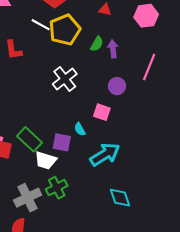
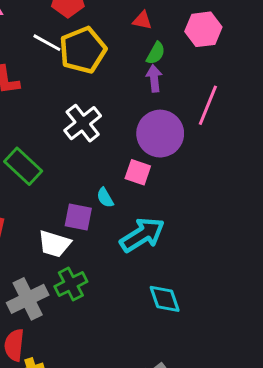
green semicircle: (97, 44) -> (156, 53), moved
purple circle: (117, 86) -> (160, 134), size x1.8
green rectangle: (30, 139) -> (23, 166), moved

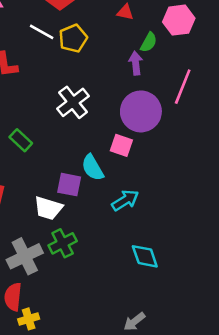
yellow pentagon: (83, 50) -> (73, 38), size x0.7
green semicircle: (156, 53) -> (149, 42), moved
green rectangle: (23, 166) -> (21, 140), size x0.7
cyan semicircle: (105, 198) -> (93, 168), size x1.5
cyan arrow: (142, 235) -> (125, 200), size x0.7

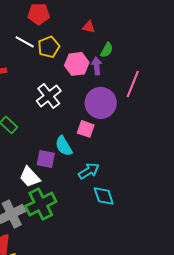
pink hexagon: (179, 20) -> (77, 64), moved
white trapezoid: (48, 208) -> (30, 177), turned 30
green cross: (63, 243) -> (41, 204), size x1.4
cyan diamond: (145, 256) -> (104, 196), moved

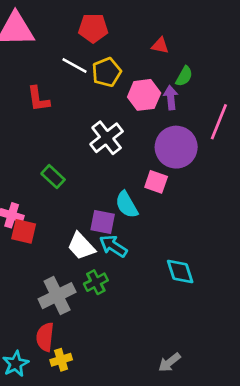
cyan arrow: (89, 171) -> (113, 246), moved, turned -115
green cross: (41, 204) -> (96, 282), size x0.6

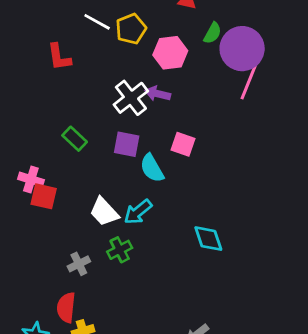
purple arrow: (171, 98) -> (158, 94), moved, turned -70
purple circle: (176, 147) -> (242, 49), moved
purple square: (103, 222) -> (127, 144), moved
cyan arrow: (113, 246) -> (138, 212), turned -72
gray cross: (57, 296) -> (79, 264), size x0.6

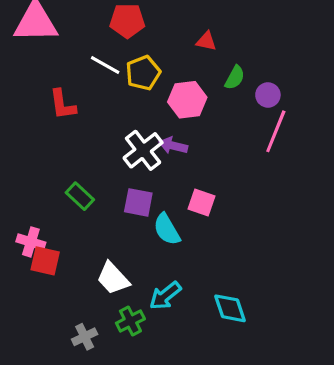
purple circle: (242, 49) -> (268, 95), size x0.5
cyan arrow: (138, 212) -> (165, 296), moved

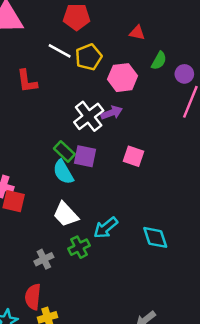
purple arrow: (173, 146) -> (112, 113), turned 145
green rectangle: (80, 196) -> (64, 151), moved
cyan semicircle: (167, 229) -> (63, 172), moved

